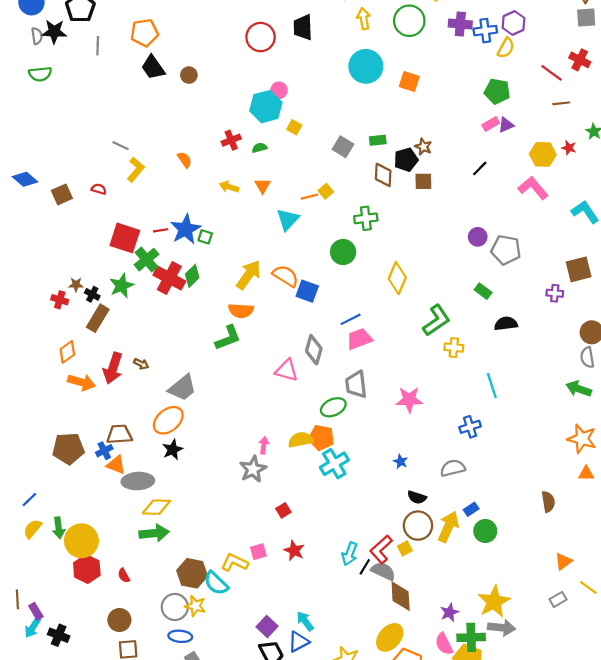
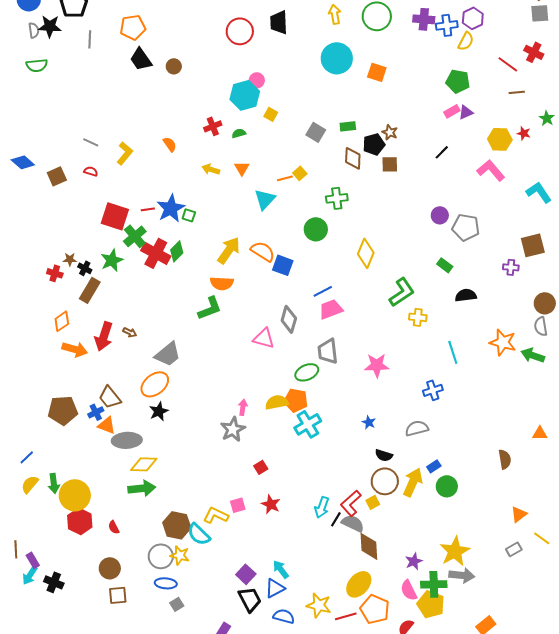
gray line: (120, 146) -> (91, 142), moved
brown trapezoid: (119, 434) -> (110, 397), turned -125
orange star: (582, 439) -> (503, 342), moved

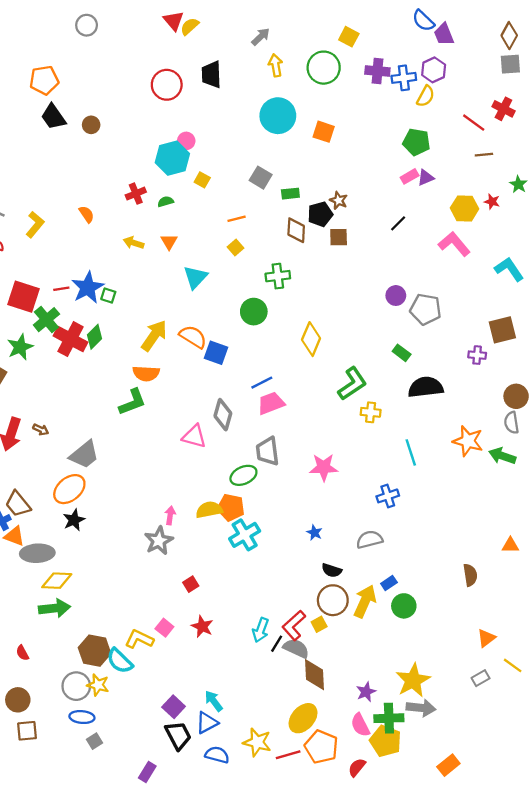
gray square: (316, 132) -> (261, 178), moved
orange line: (285, 178) -> (237, 219), moved
black semicircle: (466, 295) -> (426, 387), size x1.4
pink square: (238, 505) -> (164, 628), turned -35

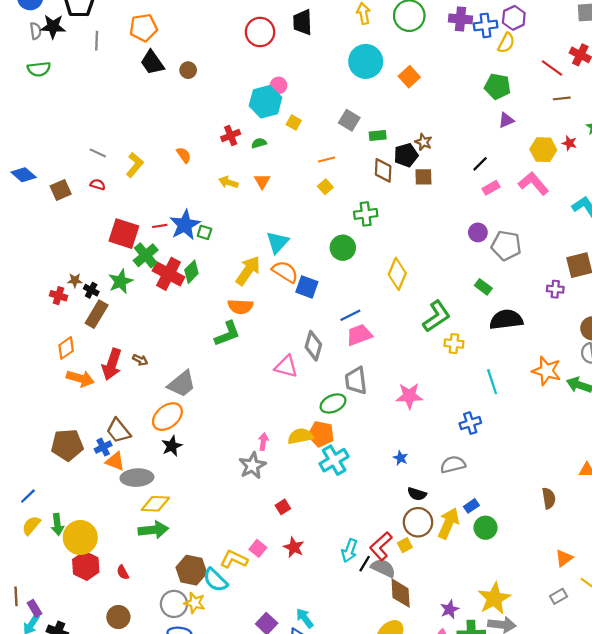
orange square: (324, 132) -> (409, 77), turned 30
pink rectangle: (410, 176) -> (491, 188), moved
cyan triangle: (195, 277) -> (277, 242), moved

